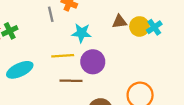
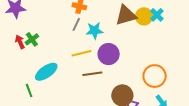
gray line: (51, 14) -> (76, 24), moved, turned 48
brown triangle: (119, 22) -> (126, 15), size x1.6

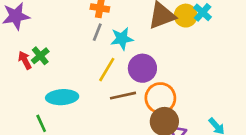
yellow line: (81, 53) -> (107, 70), turned -42
cyan ellipse: (46, 72) -> (62, 97), turned 35
orange circle: (155, 76) -> (160, 98), moved

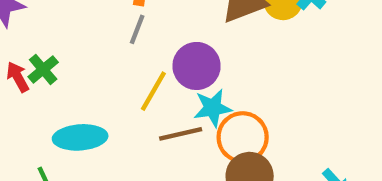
cyan star: (122, 39) -> (213, 108), moved
purple circle: (142, 68) -> (197, 66), moved

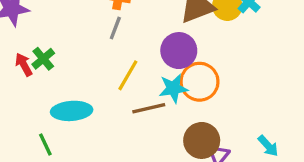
purple circle: (197, 66) -> (179, 51), moved
orange circle: (243, 137) -> (199, 82), moved

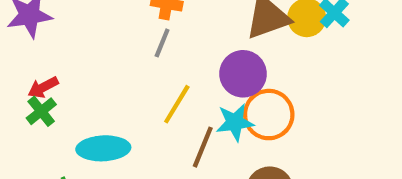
green cross: (43, 59) -> (41, 111), moved
red arrow: (24, 65) -> (43, 87), turned -90
brown line: (149, 108) -> (203, 147), turned -56

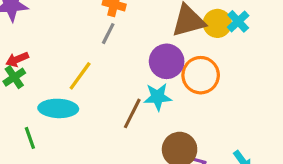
yellow line: (177, 104) -> (80, 76), moved
orange circle: (269, 115) -> (201, 75), moved

